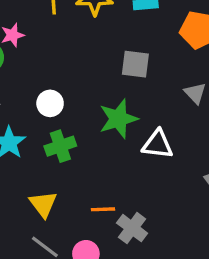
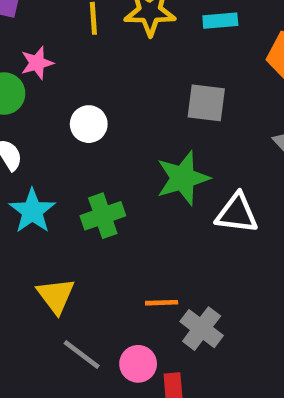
white circle: (50, 103) -> (89, 124), moved
yellow triangle: (43, 204) -> (56, 296), moved

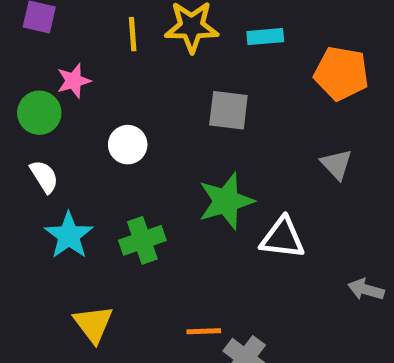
gray square: (206, 103) -> (228, 110), moved

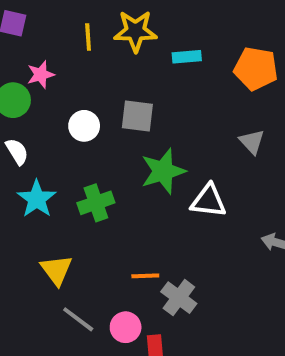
cyan rectangle: (265, 37) -> (187, 57), moved
gray square: (228, 110) -> (137, 116), moved

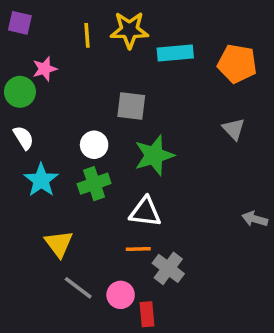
cyan rectangle: (187, 57) -> (175, 53), size x1.4
white circle: (84, 126) -> (94, 145), moved
white triangle: (208, 201) -> (145, 212), moved

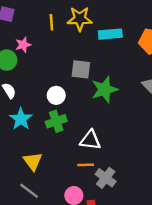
green star: (154, 155) -> (104, 89), moved
gray line: (78, 288) -> (29, 191), moved

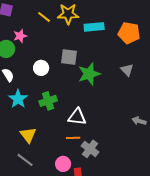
yellow line: (51, 22) -> (44, 17), turned -48
white circle: (56, 95) -> (41, 68), moved

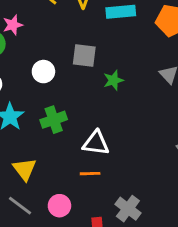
green star: (89, 74) -> (113, 80), size x0.6
gray cross: (90, 149) -> (128, 209), moved
pink circle: (63, 164) -> (59, 206), moved

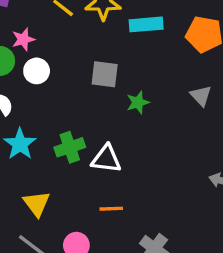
white circle: (43, 72) -> (37, 71), moved
white triangle: (96, 143) -> (106, 159), moved

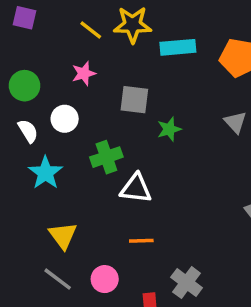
pink star: (23, 39) -> (84, 73), moved
white circle: (37, 71) -> (65, 119), moved
green cross: (70, 147) -> (106, 157), moved

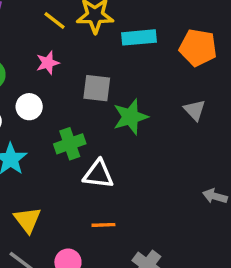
green star: (169, 129) -> (130, 117), size x1.5

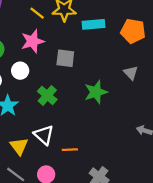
pink star: (48, 63) -> (33, 41), size x1.5
green star: (130, 117) -> (96, 92), moved
green cross: (70, 144) -> (47, 95), turned -30
white triangle: (98, 174) -> (44, 135), moved, turned 35

